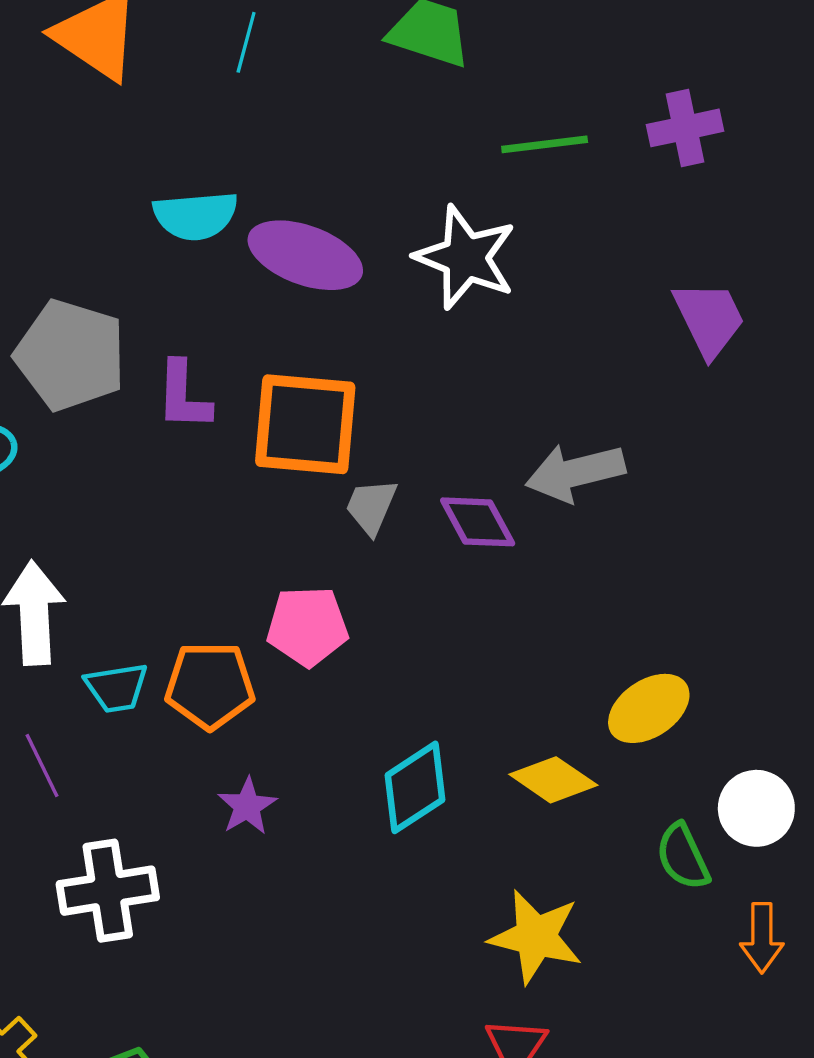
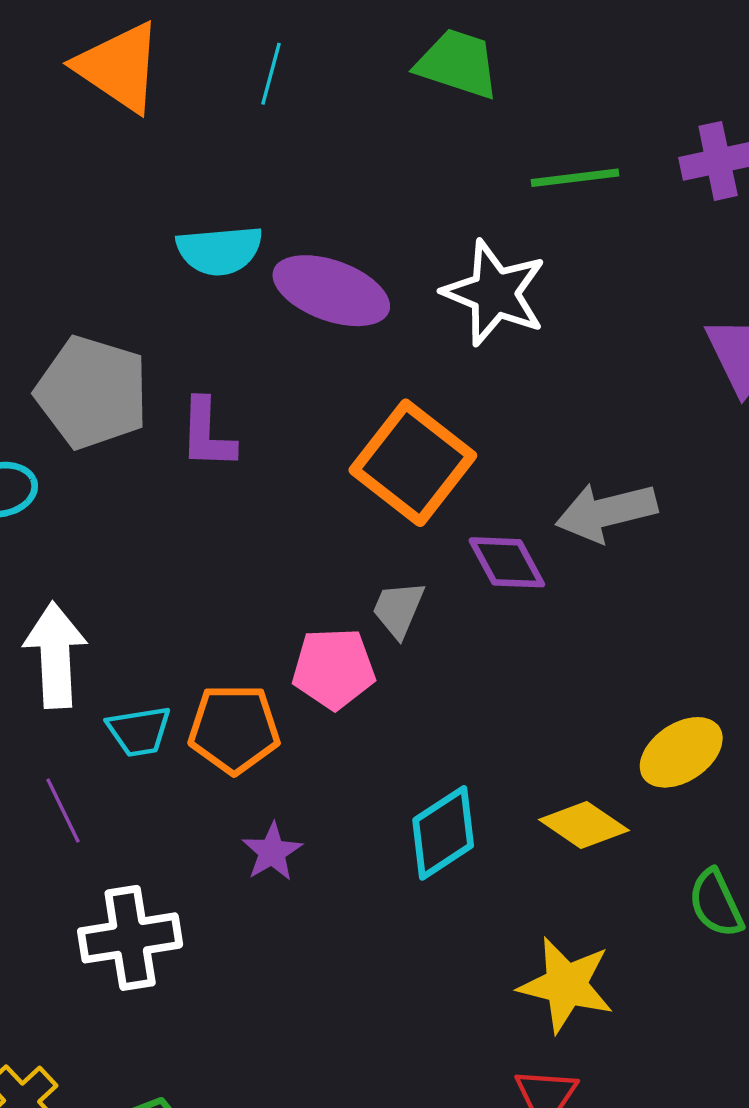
orange square: (305, 424) -> (413, 463), moved, turned 33
gray trapezoid: (371, 507) -> (398, 609), moved

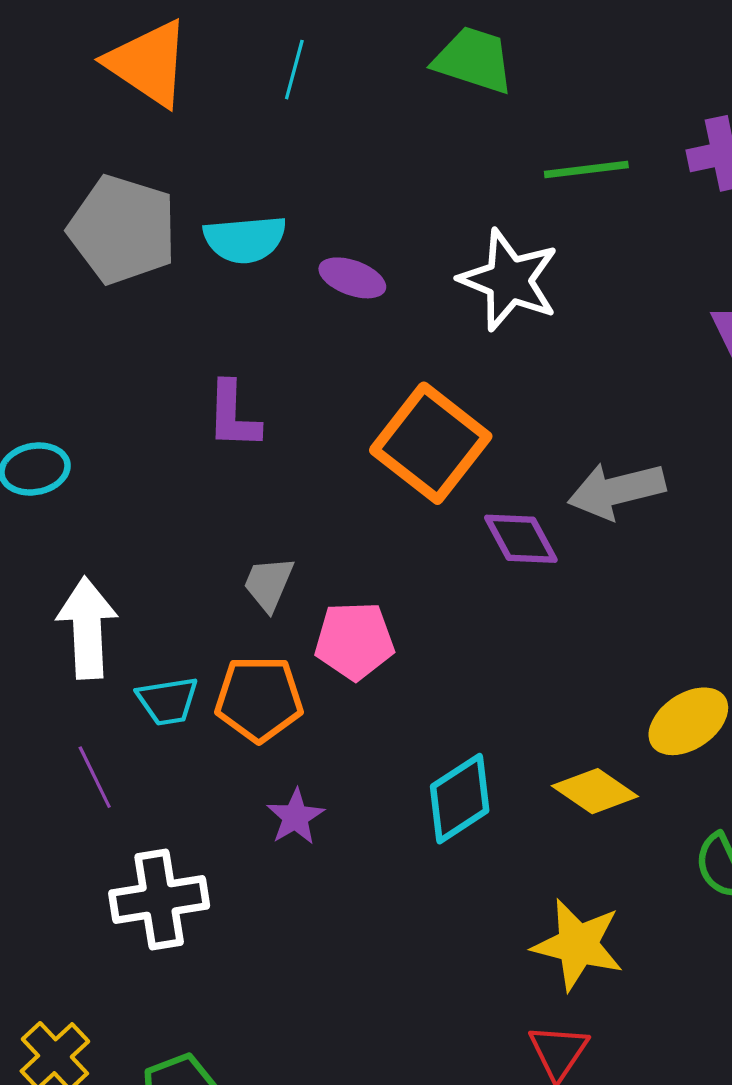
purple ellipse: (331, 291) -> (352, 278), size x0.6
gray pentagon: (92, 392) -> (123, 230), moved
gray trapezoid: (398, 609) -> (269, 584), moved

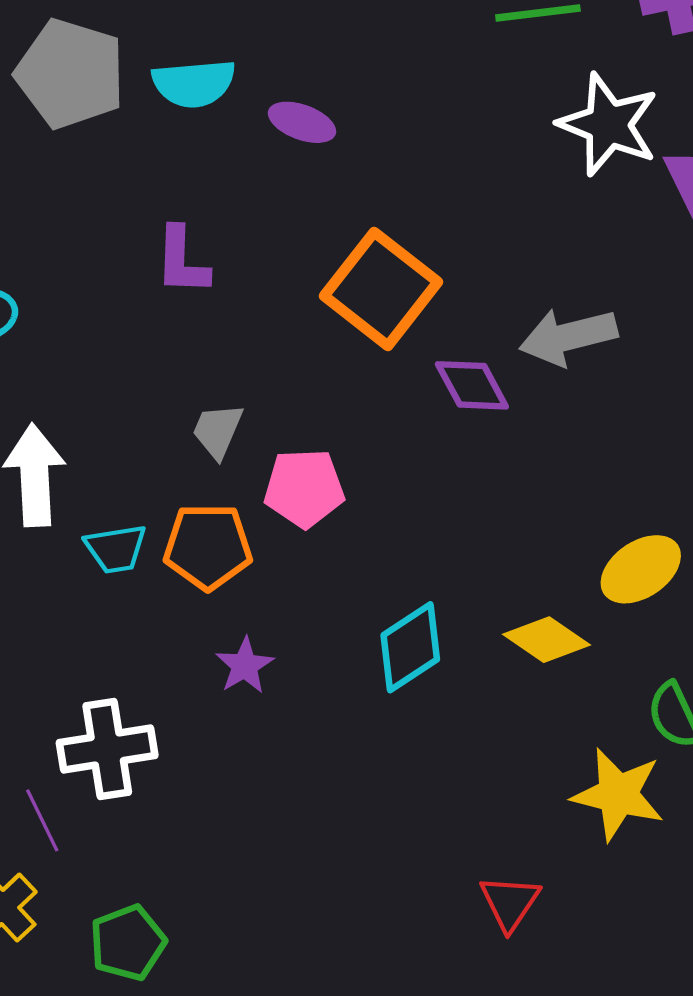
white star: (509, 280) -> (608, 124), moved
purple line: (95, 777) -> (42, 820), moved
yellow star: (578, 945) -> (618, 794), moved

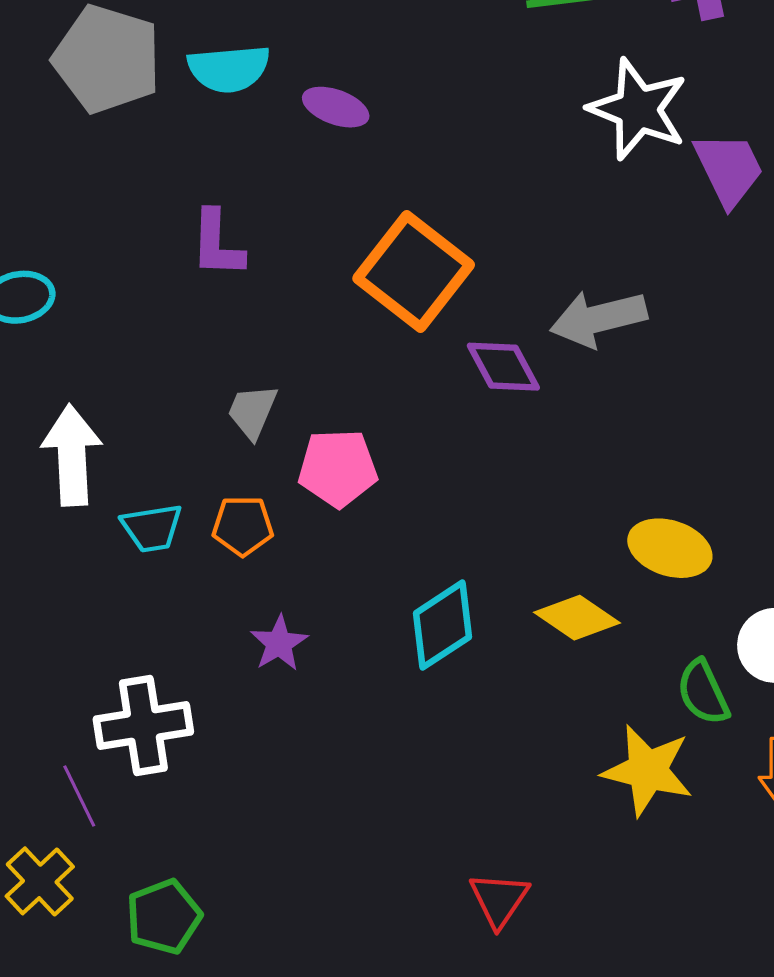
orange pentagon: (208, 547) -> (243, 526), size x0.7
yellow ellipse: (641, 569) -> (670, 548), turned 52
red triangle: (510, 903) -> (499, 900), moved

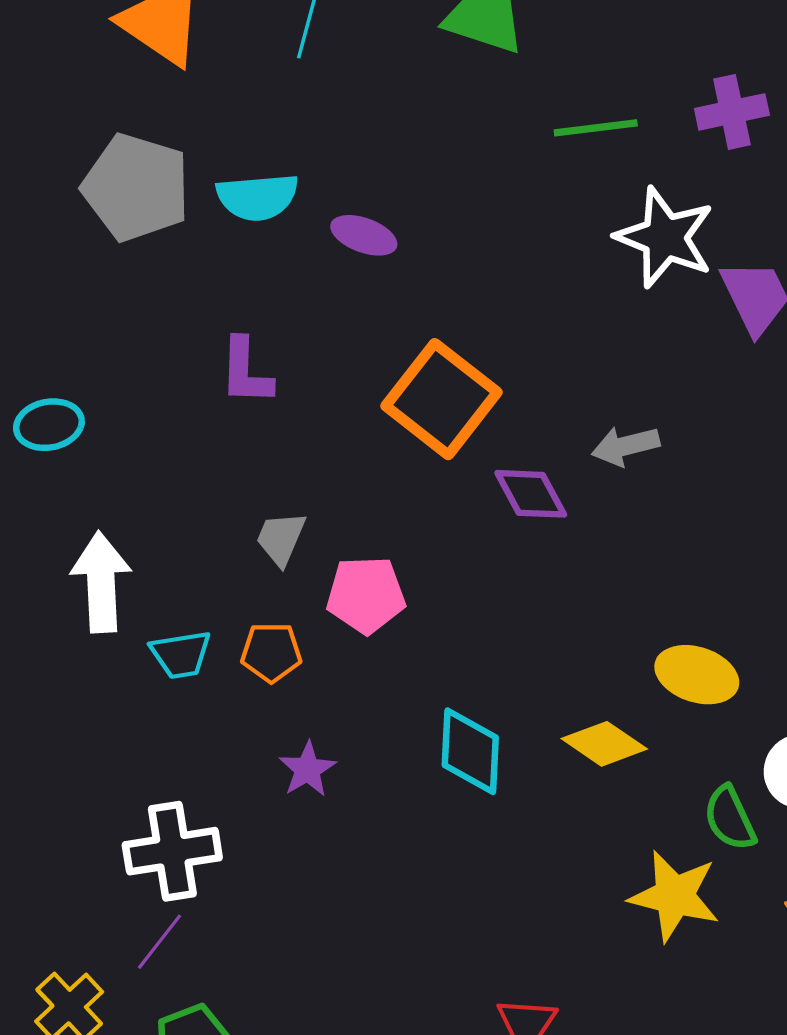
gray arrow: (598, 319) -> (626, 446), size x0.7
cyan diamond: (442, 625) -> (470, 751), turned -54
purple line: (79, 796) -> (160, 942), moved, turned 64

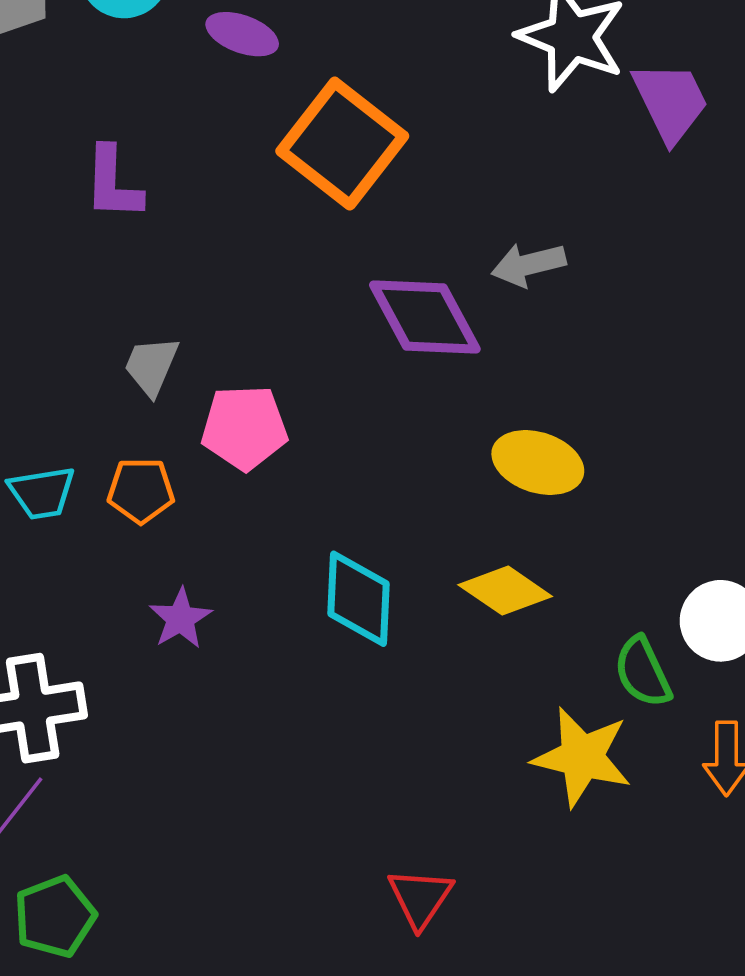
orange square: (441, 399) -> (342, 144), moved
purple diamond: (531, 494) -> (425, 317), size x1.4
yellow ellipse: (697, 675) -> (538, 463), moved

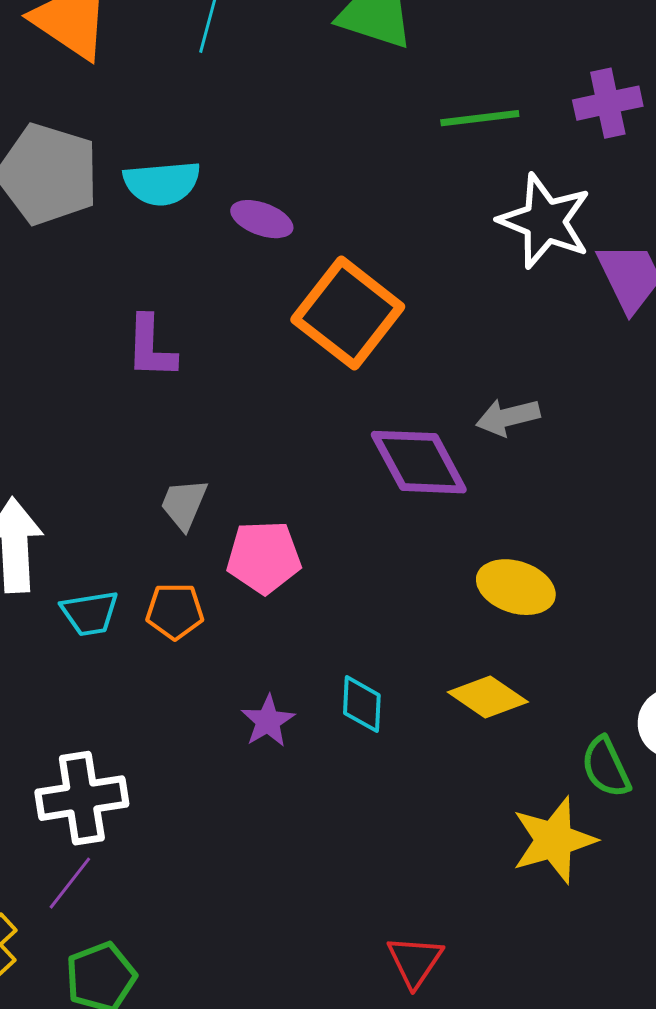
cyan diamond: (359, 599) -> (362, 704), size x0.7
purple star: (180, 618) -> (268, 721), moved
yellow star: (582, 757) -> (554, 840), turned -30

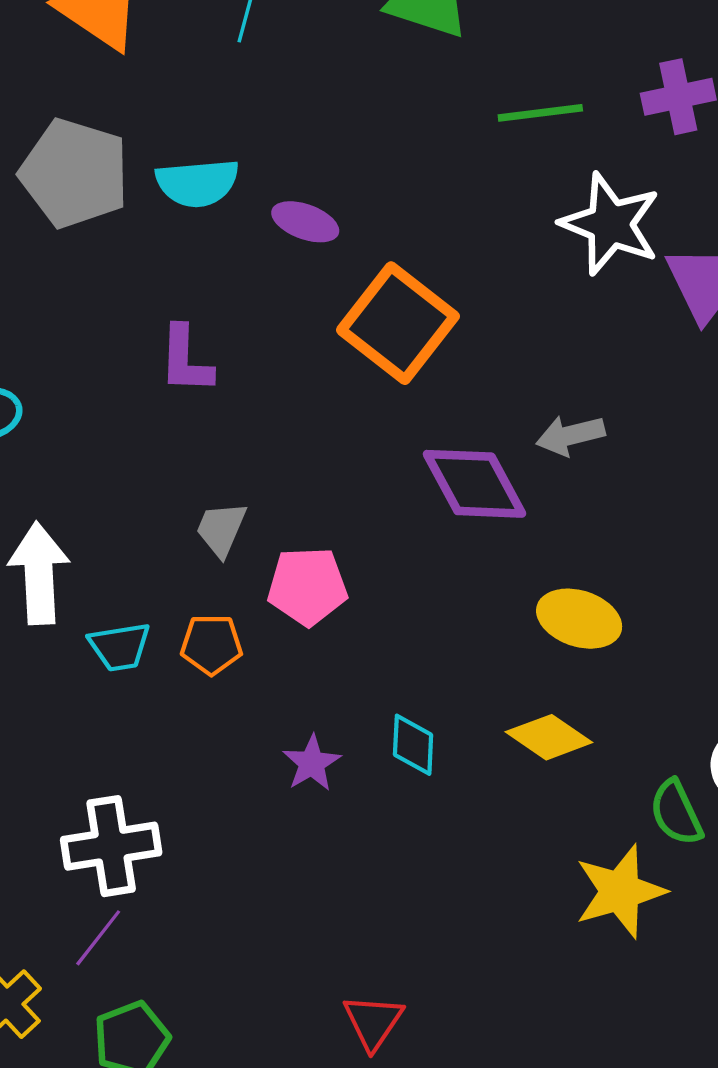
red triangle: (415, 961) -> (373, 1022), moved

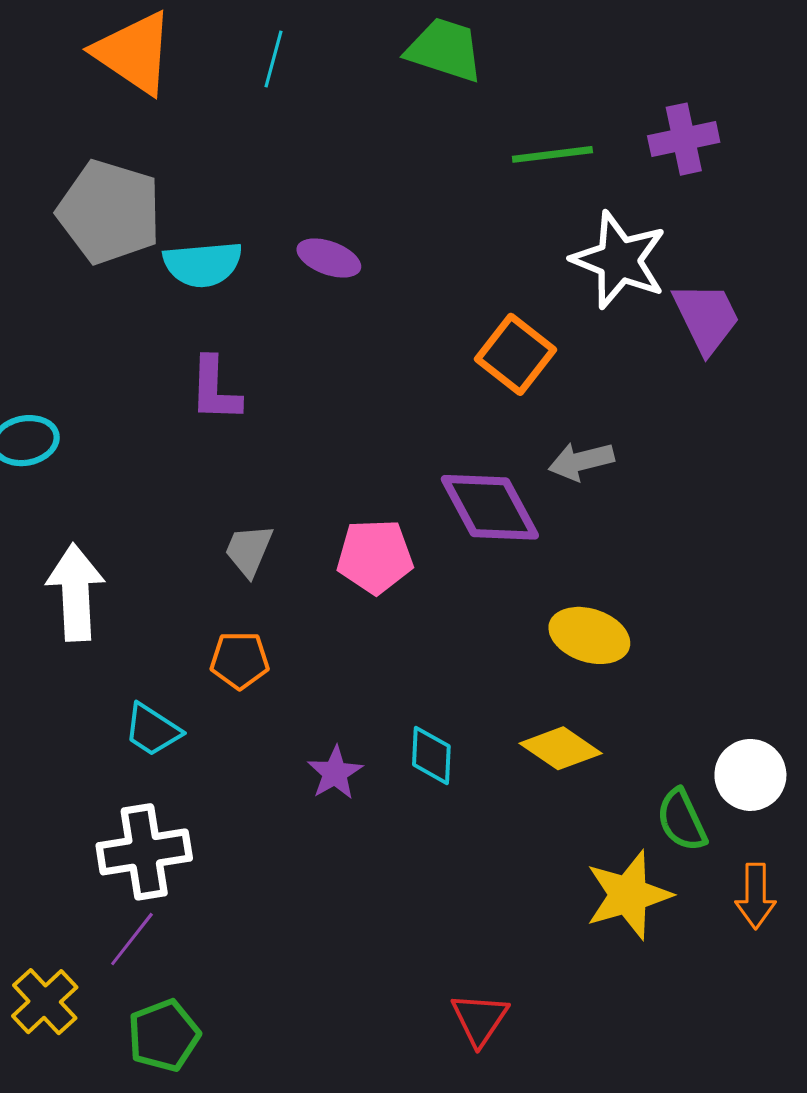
cyan semicircle: (197, 183) -> (203, 264), moved
orange square: (398, 323) -> (516, 354), moved, size x0.7
pink pentagon: (307, 586) -> (375, 556), moved
cyan trapezoid: (120, 647) -> (152, 730), moved, turned 42
red triangle: (373, 1022) -> (480, 1019), moved

